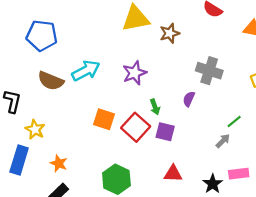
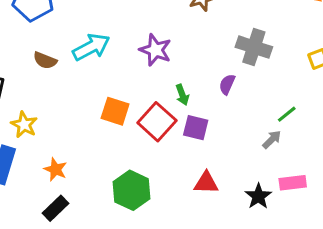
purple star: (135, 73) -> (155, 50), turned -30
brown semicircle: (51, 81) -> (45, 60), size x0.7

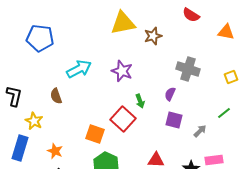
brown semicircle: (45, 60) -> (56, 96), moved, turned 49
orange square: (115, 111) -> (95, 134), moved
green line: (287, 114) -> (224, 113), moved
purple square: (196, 128) -> (174, 120), moved

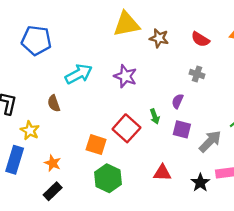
red semicircle: (191, 15) -> (200, 39), moved
brown star: (153, 36) -> (159, 38), turned 30
gray cross: (188, 69) -> (197, 74), size x0.6
green arrow: (140, 101) -> (155, 116), moved
gray arrow: (200, 131) -> (210, 141), size x1.6

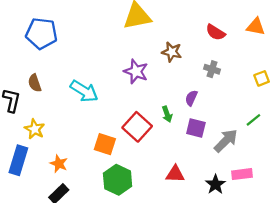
brown star: (159, 38) -> (172, 52), moved
cyan arrow: (79, 74) -> (84, 91), moved, turned 60
brown semicircle: (54, 103) -> (35, 83), moved

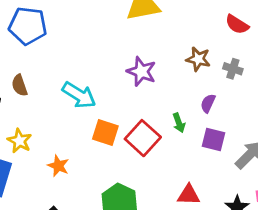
brown star: (172, 52) -> (198, 59), moved
orange square: (105, 144) -> (105, 132), moved
orange star: (59, 164) -> (58, 166), moved

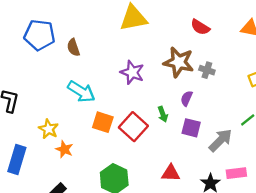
red semicircle: (237, 24) -> (200, 27), moved
brown star: (198, 59) -> (179, 62), size x1.5
brown semicircle: (19, 85) -> (73, 47), moved
yellow star: (19, 141) -> (49, 129), moved

